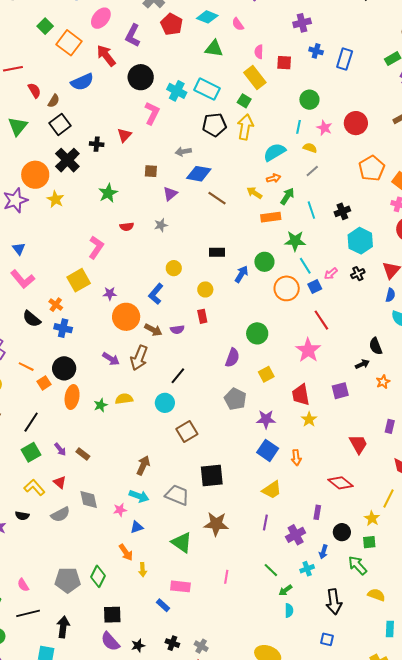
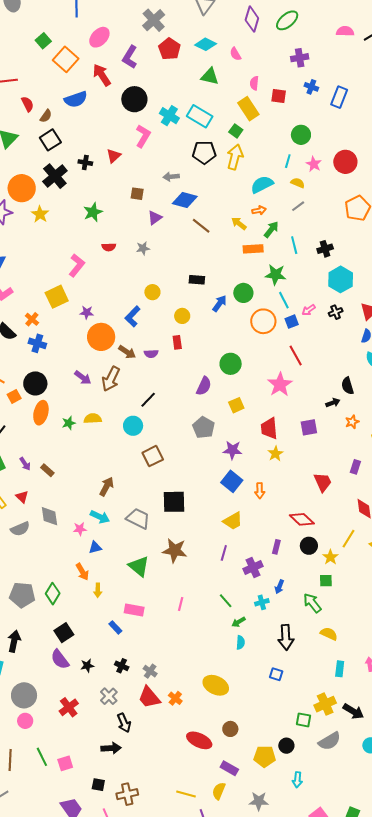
black circle: (342, 532) -> (309, 546), moved
black square: (112, 615) -> (64, 633), turned -36

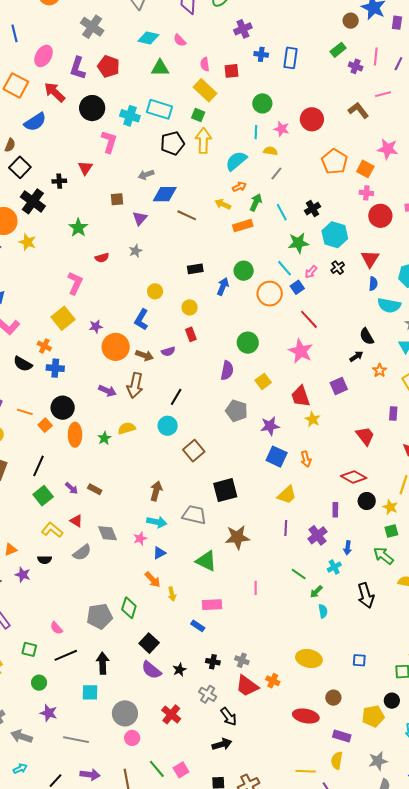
red pentagon: (169, 49) -> (109, 66), moved
green star: (276, 275) -> (298, 243), moved
blue square: (276, 674) -> (359, 660), moved

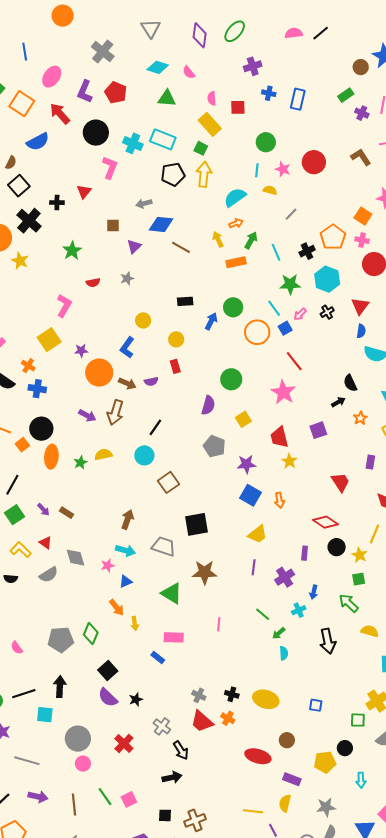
orange pentagon: (335, 162) -> (333, 237), moved
gray line: (276, 174) -> (291, 214), moved
yellow arrow: (223, 204) -> (218, 239), turned 35
black line: (66, 655) -> (24, 694), moved
black cross: (213, 662) -> (232, 694), moved

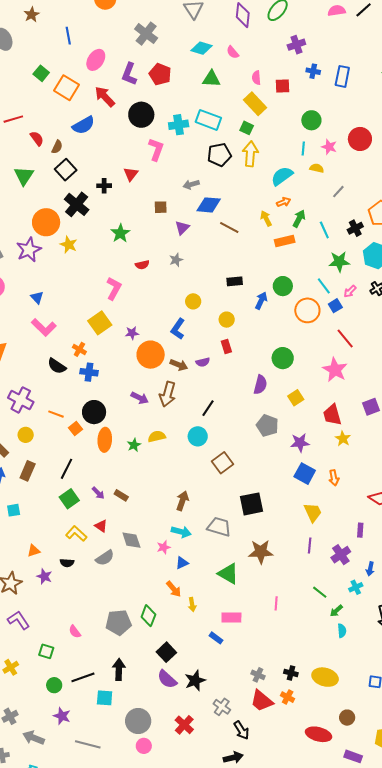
cyan cross: (133, 143) -> (179, 125), turned -30
yellow trapezoid: (258, 534) -> (313, 512), turned -75
black star: (136, 699) -> (195, 680), size x1.5

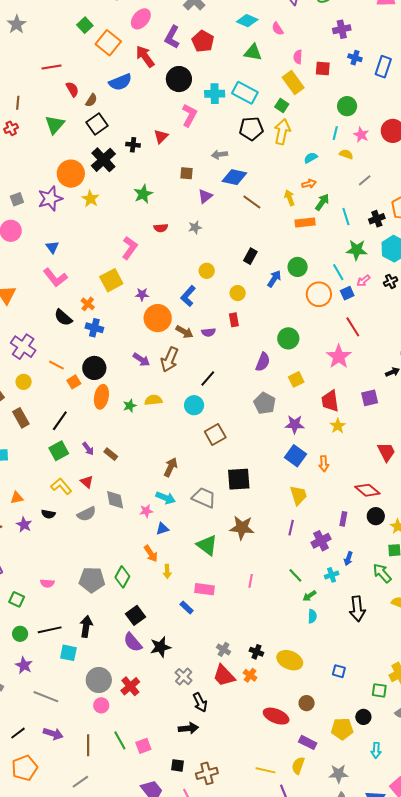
cyan semicircle: (282, 176) -> (311, 158), size x0.6
black rectangle: (235, 281) -> (250, 256), turned -63
brown rectangle: (28, 471) -> (21, 418), turned -60
pink semicircle: (75, 632) -> (47, 583), turned -56
red cross: (184, 725) -> (130, 686), moved

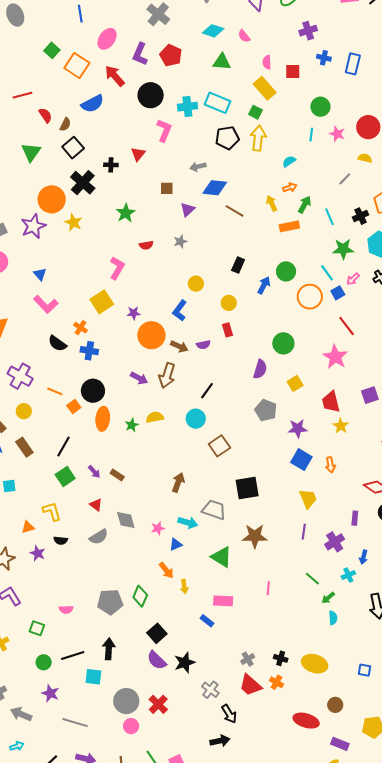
yellow semicircle: (346, 154) -> (365, 158), moved
yellow L-shape: (61, 486) -> (52, 511), moved, turned 30
cyan arrow: (166, 498) -> (188, 523), moved
gray cross: (224, 649) -> (248, 659), turned 32

